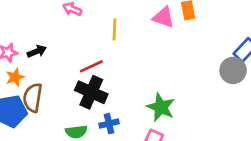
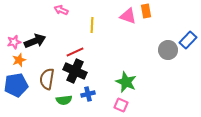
black arrow: (37, 51) -> (35, 41), size x1.5
gray circle: (233, 70) -> (168, 50), moved
brown semicircle: (33, 98) -> (47, 79), moved

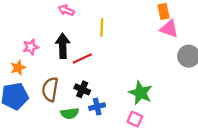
pink triangle: (128, 16) -> (169, 29), moved
black arrow: (35, 41) -> (63, 46), moved, turned -70
pink star: (14, 42) -> (31, 47), moved
black cross: (75, 71) -> (82, 89), moved, size x0.6

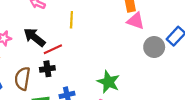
black arrow: (63, 46) -> (34, 37), turned -50
black cross: (82, 89) -> (47, 69), moved, turned -32

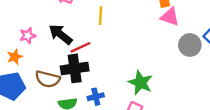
black cross: (47, 69) -> (75, 68), size x1.6
brown semicircle: (22, 79) -> (48, 79), turned -85

